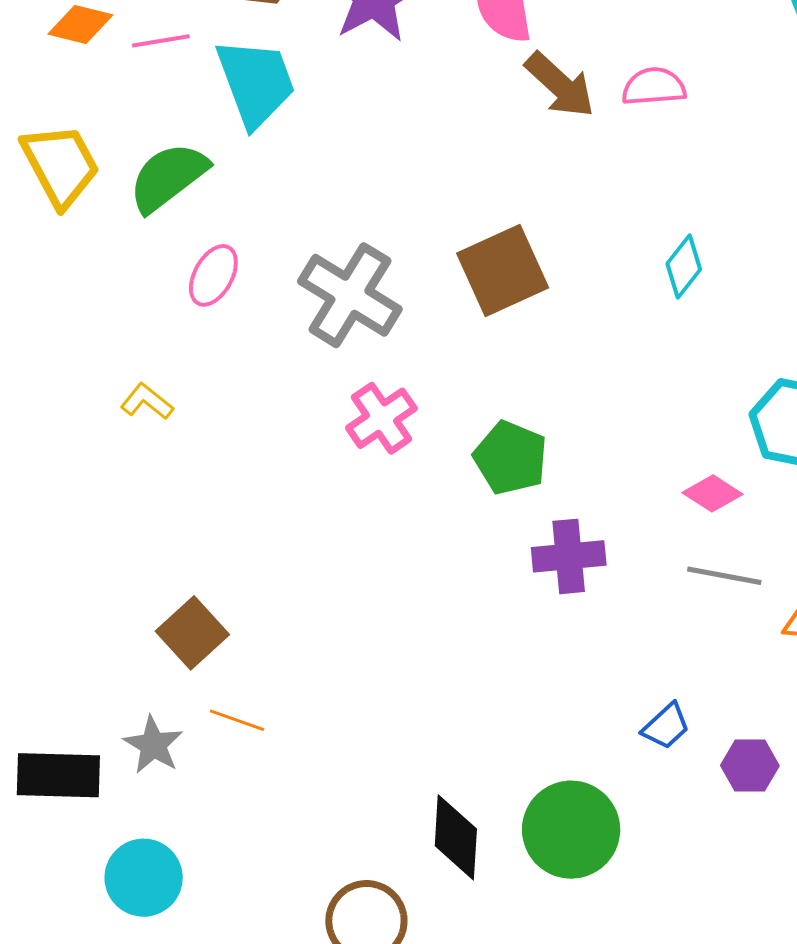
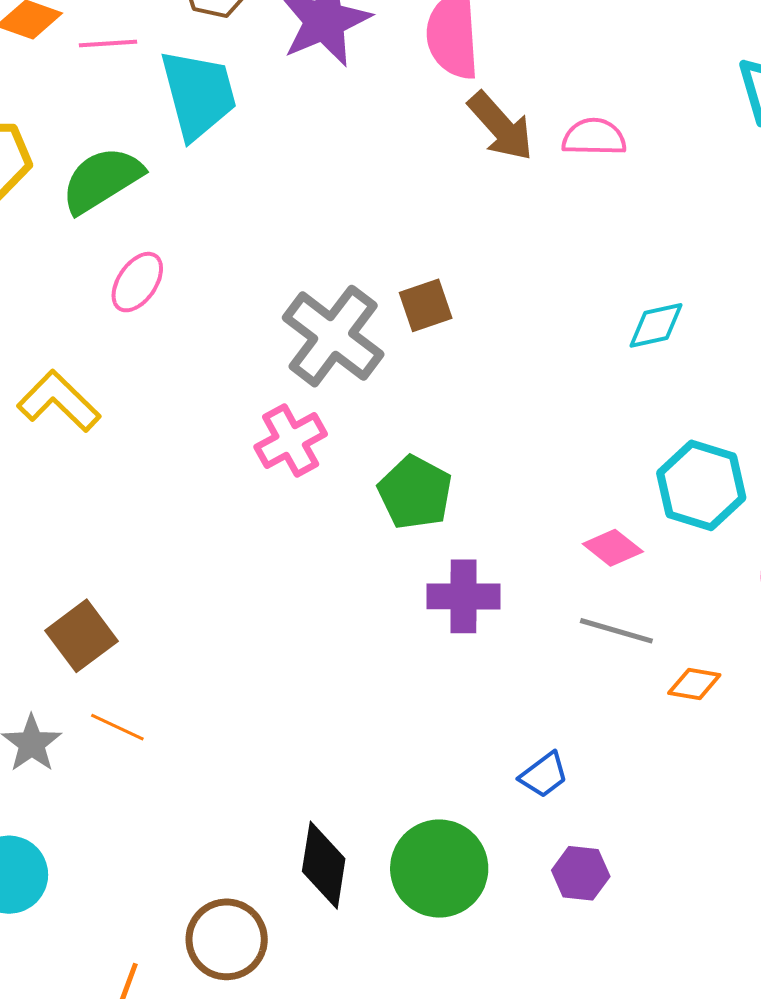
cyan diamond: (684, 267) -> (656, 325), moved, turned 34
brown square: (503, 270) -> (426, 305), size x0.6
gray cross: (350, 295) -> (333, 336), moved
yellow L-shape: (147, 402) -> (59, 401), size x1.6
purple hexagon: (750, 766) -> (581, 873), moved

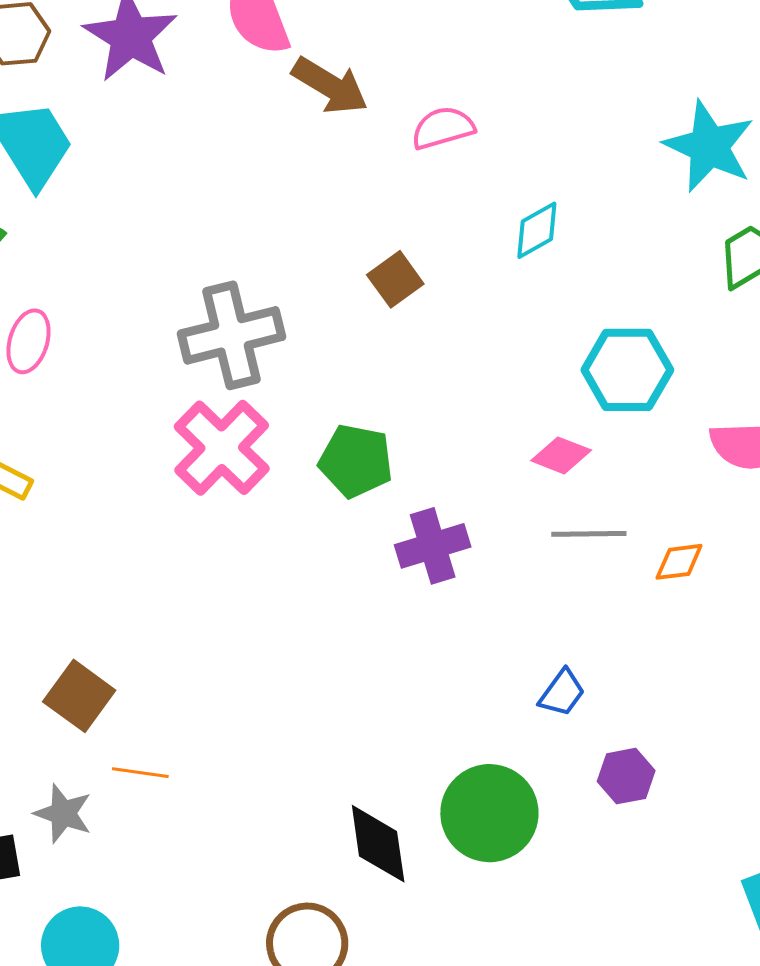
pink semicircle: (594, 137) -> (443, 128), moved
brown square: (426, 305) -> (395, 279), moved
gray cross: (333, 336) -> (231, 335), turned -34
pink cross: (291, 441) -> (222, 448), size x1.4

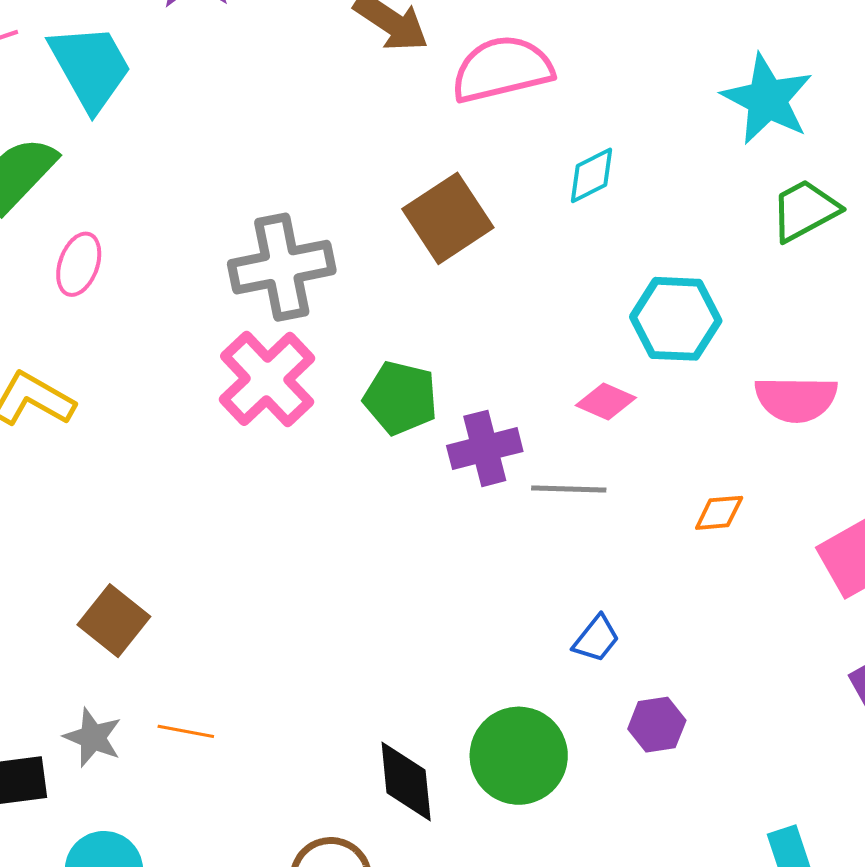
pink semicircle: (443, 128) -> (502, 69), size x1.6
brown square: (395, 279) -> (448, 218), size x1.6
gray line: (589, 534) -> (569, 489), moved
purple cross: (433, 546) -> (485, 448), moved
orange line: (140, 773) -> (186, 731), moved

